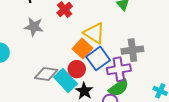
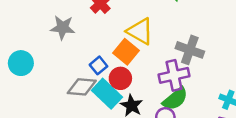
gray cross: (132, 50) -> (190, 50), turned 30
blue square: (98, 58) -> (99, 65), moved, size x0.6

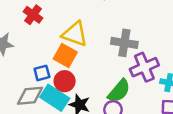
blue square: (99, 65) -> (42, 73), turned 35
purple cross: (174, 75) -> (144, 67), moved

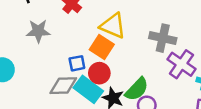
purple cross: (144, 67) -> (181, 64), turned -36
green semicircle: (119, 91) -> (137, 89), moved

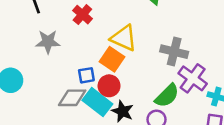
green semicircle: (137, 89) -> (167, 96), moved

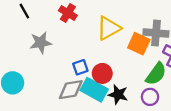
yellow triangle: (124, 38) -> (109, 28), turned -44
orange square: (112, 59) -> (139, 44), moved

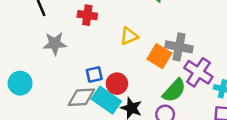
red cross: (68, 13) -> (87, 15), turned -30
yellow triangle: (109, 28) -> (129, 36), size x0.7

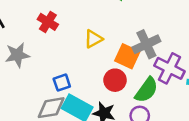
red cross: (87, 15) -> (48, 22), turned 30
gray cross: (179, 47) -> (146, 44), turned -30
red circle: (117, 84) -> (115, 80), moved

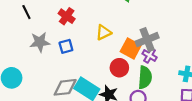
purple cross: (169, 68) -> (150, 55), moved, size x0.6
blue square: (62, 83) -> (66, 46), moved
green semicircle: (146, 90) -> (145, 77), turned -35

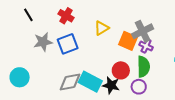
blue square: (66, 46) -> (68, 44), size x1.5
red circle: (119, 68) -> (121, 70), moved

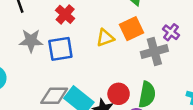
orange square: (128, 41) -> (132, 29), moved, turned 30
purple cross: (146, 46) -> (171, 32), moved

